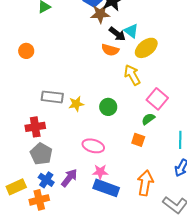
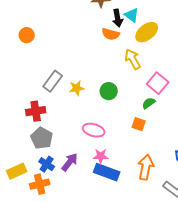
black arrow: (117, 34) -> (118, 18), turned 42
gray rectangle: (52, 97) -> (53, 81), turned -60

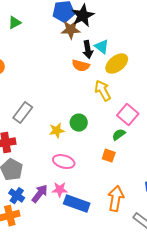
yellow star: (77, 88) -> (57, 131), moved
pink star: (101, 156) -> (60, 190), moved

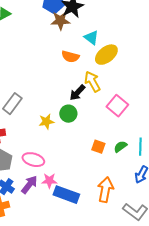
black arrow: (88, 50) -> (77, 93), moved, turned 54
green semicircle: (119, 135) -> (120, 147), moved
pink ellipse: (64, 162) -> (33, 160), moved

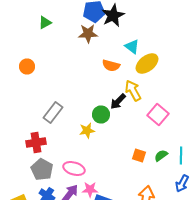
brown star: (60, 21) -> (88, 34), moved
green circle: (68, 114) -> (101, 114), moved

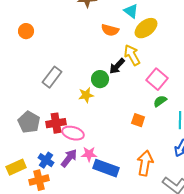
red cross: (36, 142) -> (56, 123), moved
green semicircle: (161, 156) -> (160, 101), moved
gray pentagon: (42, 170) -> (29, 122), moved

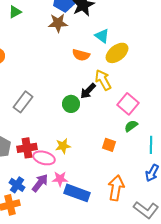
yellow star: (86, 95) -> (63, 146), moved

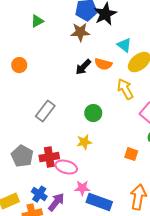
black arrow: (88, 91) -> (83, 67), moved
yellow star: (63, 146) -> (84, 142), moved
purple arrow: (40, 183) -> (56, 202), moved

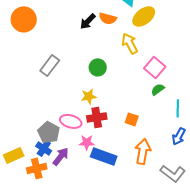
orange circle: (19, 65) -> (24, 19), size x1.6
orange square: (131, 154) -> (132, 119), moved
gray pentagon: (22, 156) -> (49, 132), moved
red cross: (49, 157) -> (97, 117), moved

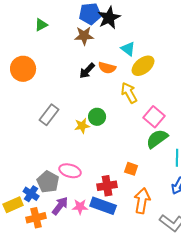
green semicircle: (158, 89) -> (157, 139), size x1.6
yellow star: (89, 96) -> (82, 126), moved
red cross: (97, 117) -> (107, 186), moved
pink star: (87, 142) -> (80, 207), moved
blue cross: (44, 148) -> (31, 194), moved

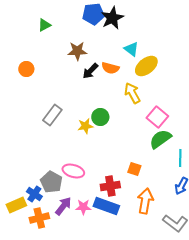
brown star: (84, 36) -> (77, 51), moved
orange circle: (23, 69) -> (26, 69), size x0.6

